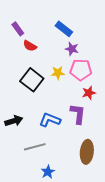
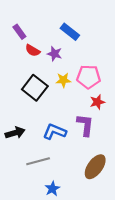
purple star: (72, 49) -> (55, 54), moved
brown ellipse: (87, 152) -> (95, 167), turned 30

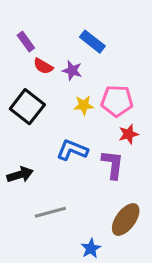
black square: (35, 88) -> (27, 107), moved
blue L-shape: (55, 132) -> (72, 150), moved
blue star: (52, 189) -> (91, 248), moved

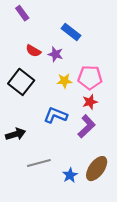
purple rectangle: (26, 42) -> (22, 13), moved
red star: (129, 134) -> (90, 102), moved
purple L-shape: (113, 165) -> (87, 126), turned 40
blue star: (91, 248) -> (70, 175), moved

